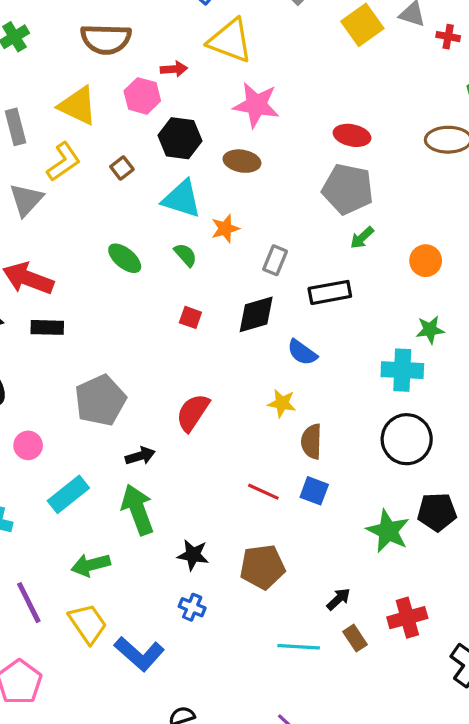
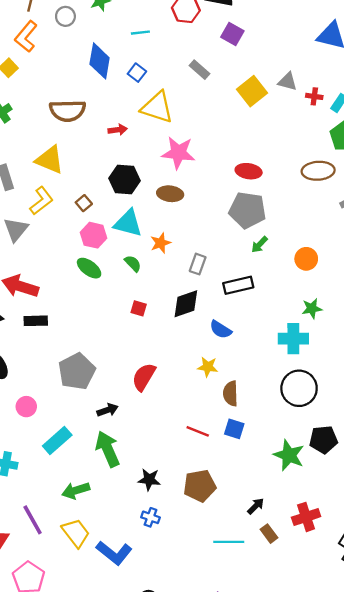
pink hexagon: (142, 96) -> (94, 235), moved

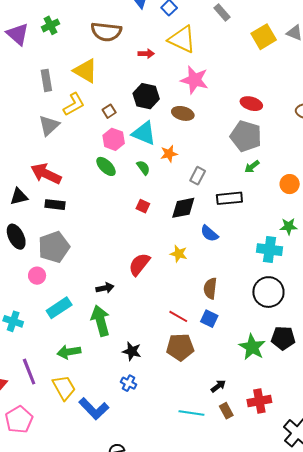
yellow star: (208, 367) -> (179, 254), moved
gray pentagon: (77, 371) -> (54, 247), moved
brown pentagon: (200, 486) -> (180, 347), moved

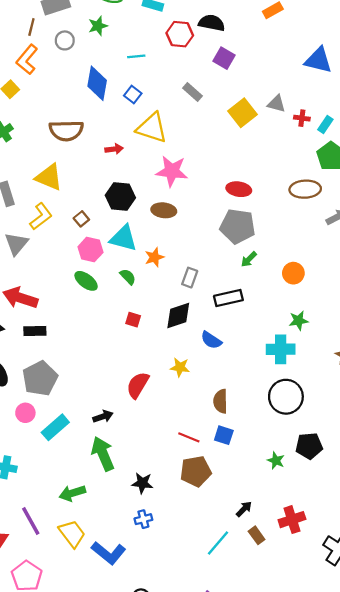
cyan rectangle: (59, 308) -> (55, 427), moved
green star: (252, 347) -> (276, 461), size x0.6
blue cross: (129, 383) -> (143, 519), turned -35
cyan line: (191, 413) -> (218, 543), turned -50

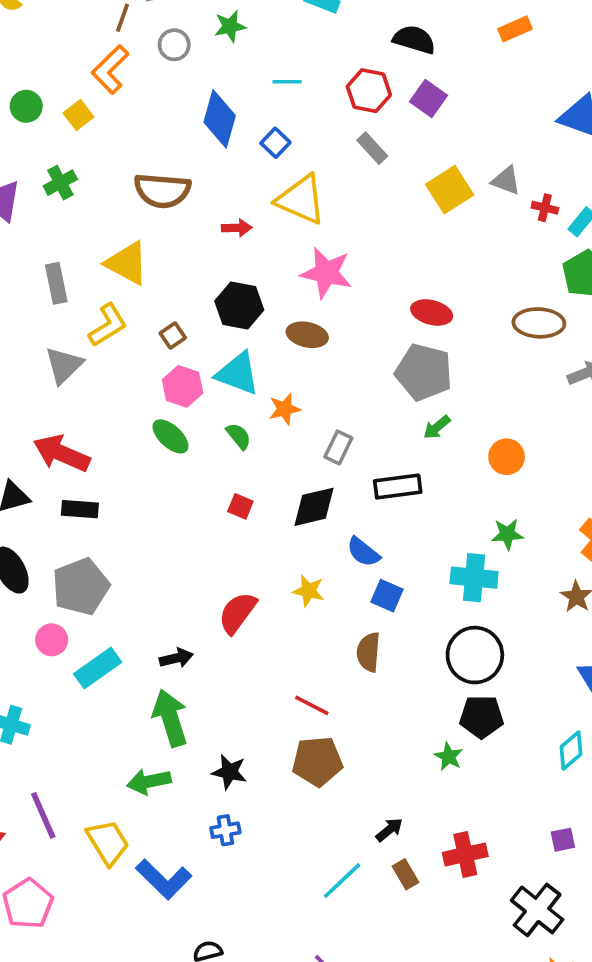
red hexagon: (180, 34) -> (369, 91), moved
blue square: (224, 435) -> (387, 596), moved
black pentagon: (309, 446) -> (482, 717), moved
green arrow: (72, 493) -> (149, 782), moved

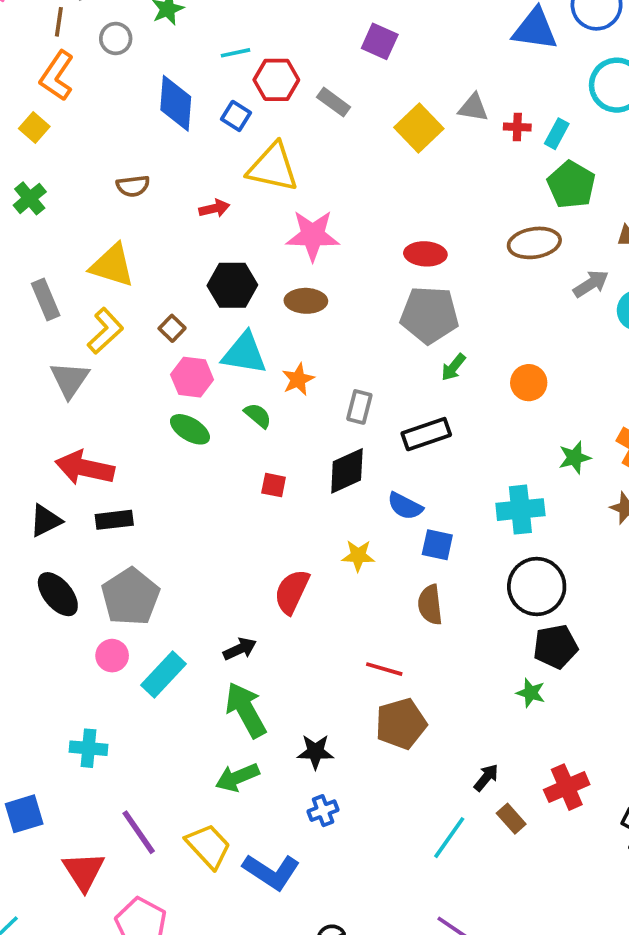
red hexagon: (369, 91) -> (276, 80), moved
brown semicircle: (162, 190) -> (133, 186), size x0.6
green star: (507, 534) -> (575, 458), moved

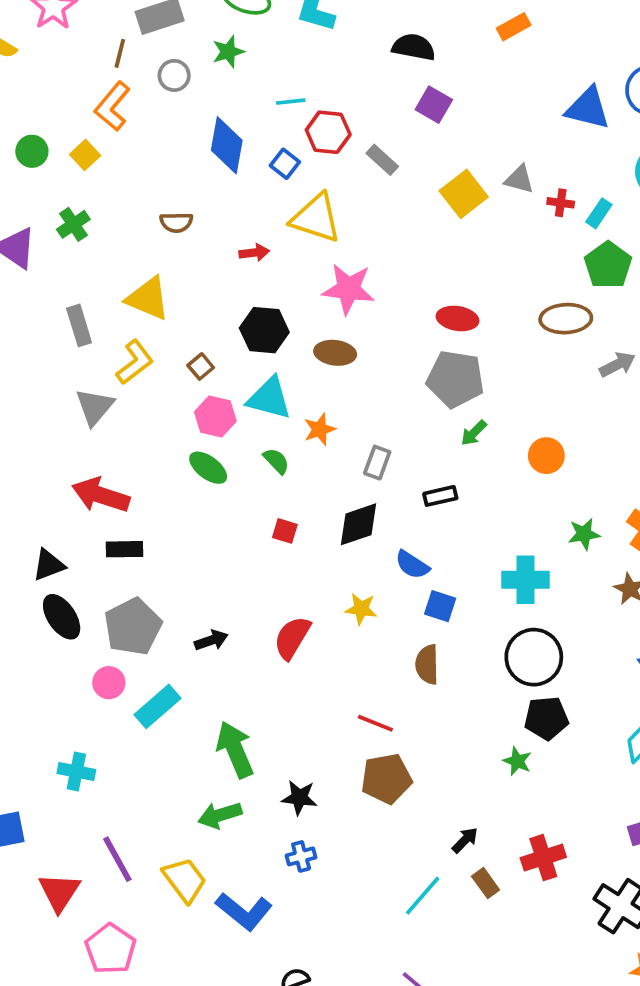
black rectangle: (426, 434) -> (440, 496), size x0.7
black triangle: (46, 521) -> (49, 565), moved
black arrow: (240, 649) -> (211, 640), moved

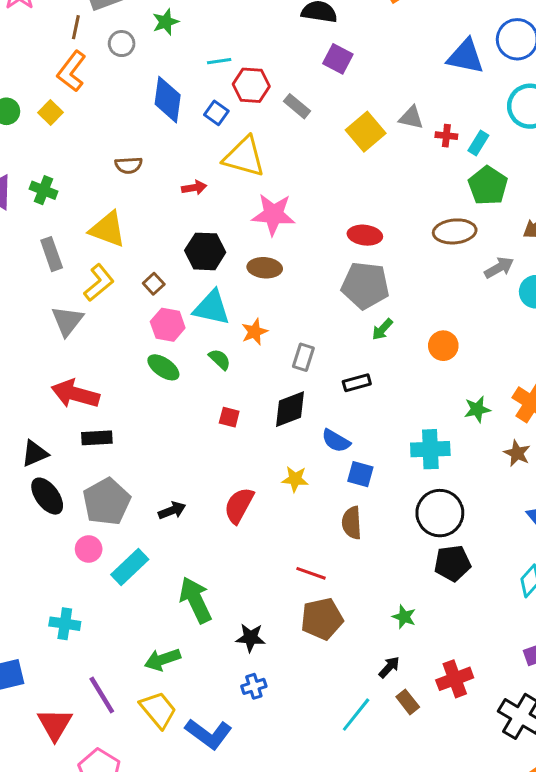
green cross: (73, 224) -> (43, 190), moved, turned -32
green star: (517, 761) -> (404, 617), moved
green arrow: (220, 815) -> (162, 660), moved

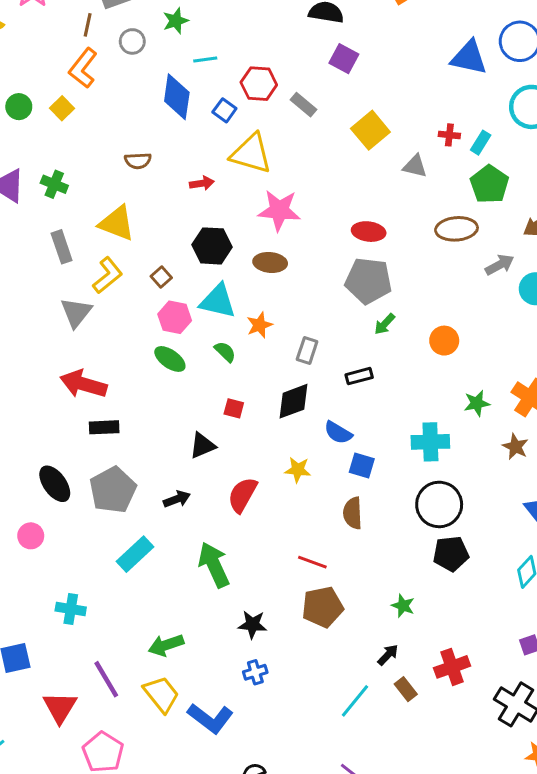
cyan line: (219, 61) -> (205, 60), moved
gray triangle: (411, 118) -> (415, 166), moved
black triangle: (35, 454) -> (202, 446), moved
pink circle: (89, 549) -> (31, 536), moved
green arrow: (195, 600) -> (214, 565), moved

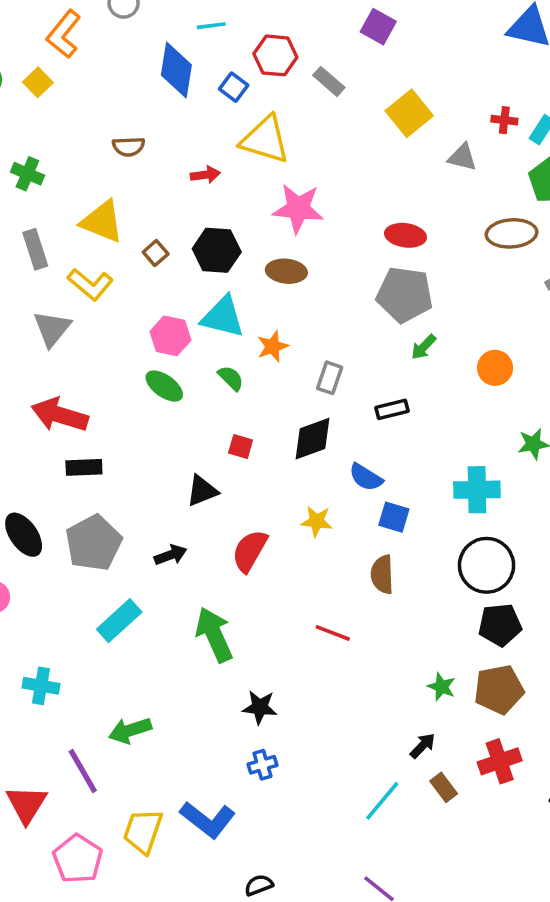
yellow L-shape: (108, 275) -> (90, 284), turned 78
brown square: (161, 277) -> (156, 253), moved
brown pentagon: (323, 607) -> (499, 689), moved
green arrow: (166, 645) -> (130, 730), moved
yellow trapezoid: (161, 694) -> (143, 831), moved, turned -123

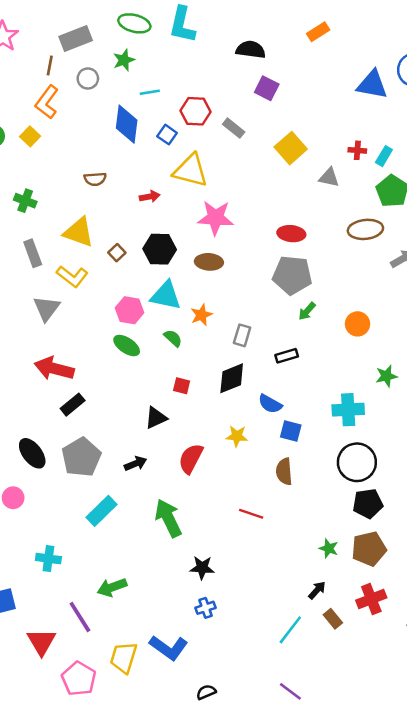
black rectangle: (84, 467) -> (73, 405), turned -35

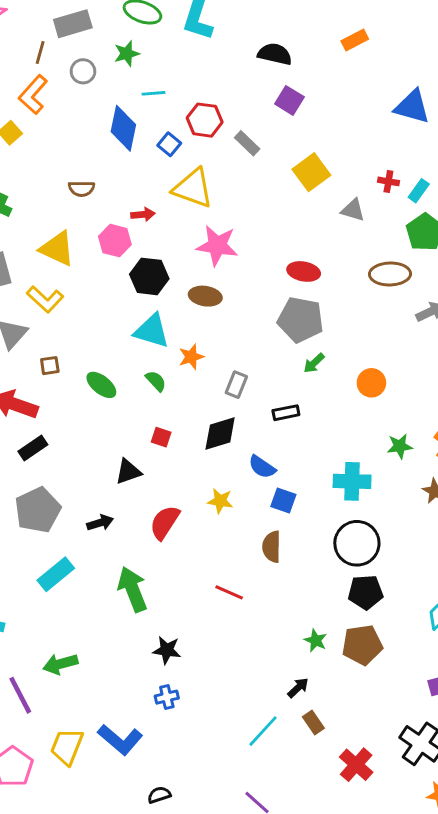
brown square: (117, 253) -> (50, 366), moved, turned 30
pink hexagon: (130, 310) -> (115, 241), moved
red cross: (371, 599) -> (356, 765), moved, turned -32

